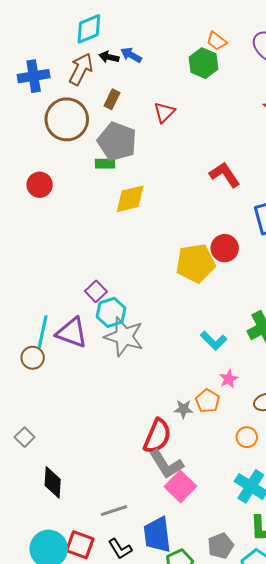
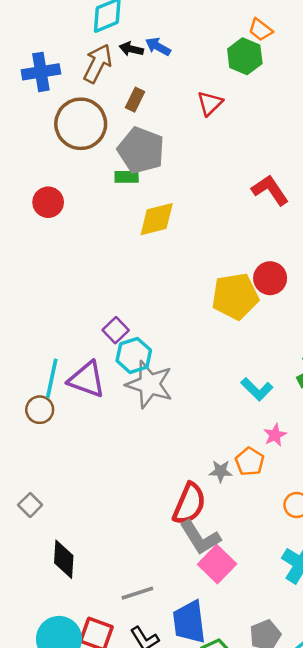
red triangle: (164, 112) -> (210, 103), moved

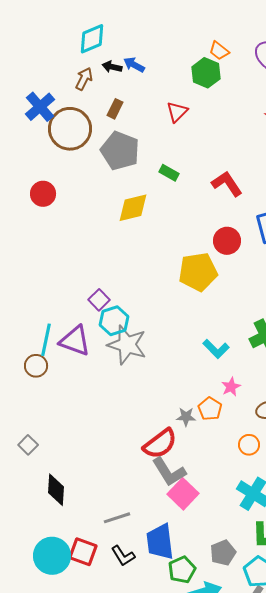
brown arrow: (98, 63) -> (84, 79), size x0.7
blue cross: (41, 72) -> (40, 107), moved, turned -32
green rectangle: (127, 177) -> (169, 173), moved, turned 30
red circle: (270, 278) -> (227, 241), moved
red semicircle: (189, 504) -> (160, 444), turned 30

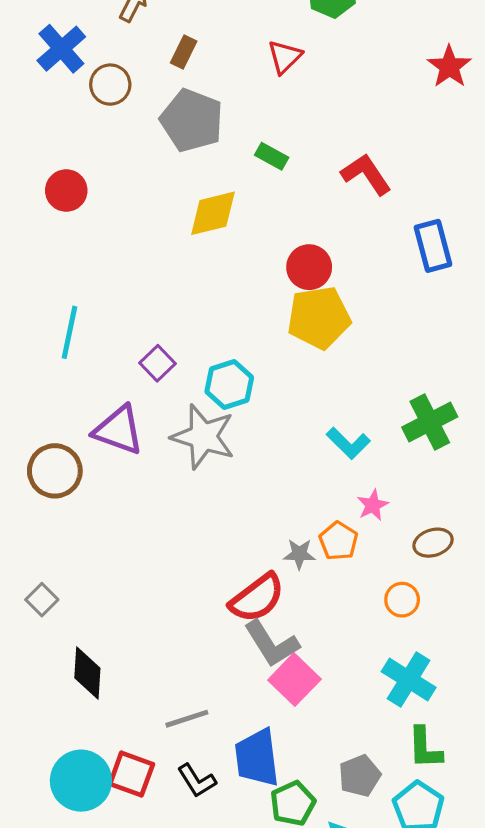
brown circle: (70, 129) -> (110, 85), size x0.6
red circle: (227, 241) -> (309, 267), moved
cyan hexagon: (114, 321) -> (229, 384), moved
cyan line: (46, 340) -> (70, 332), moved
brown circle: (36, 366) -> (55, 471), size x1.4

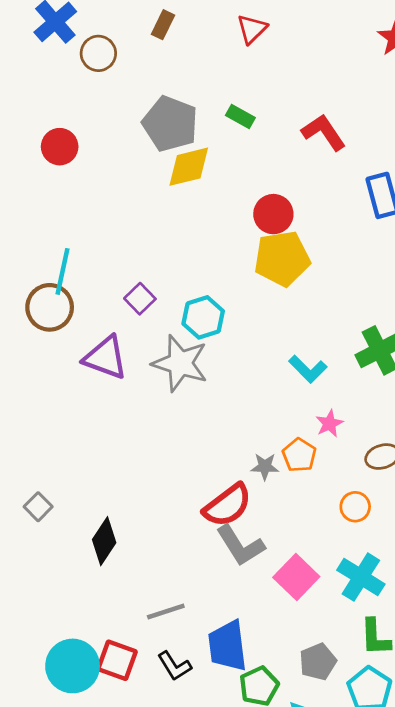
gray pentagon: (192, 120) -> (170, 124), moved
brown circle: (55, 471) -> (50, 307), moved
black diamond: (87, 673) -> (104, 541), moved, turned 30
pink square: (294, 680) -> (296, 577), moved

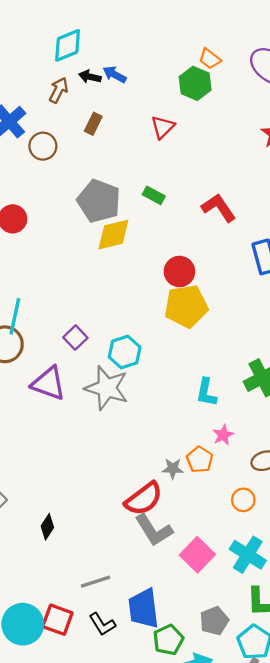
cyan L-shape: (308, 369) -> (206, 392), turned 56
black diamond: (104, 541) -> (47, 527), size x0.7

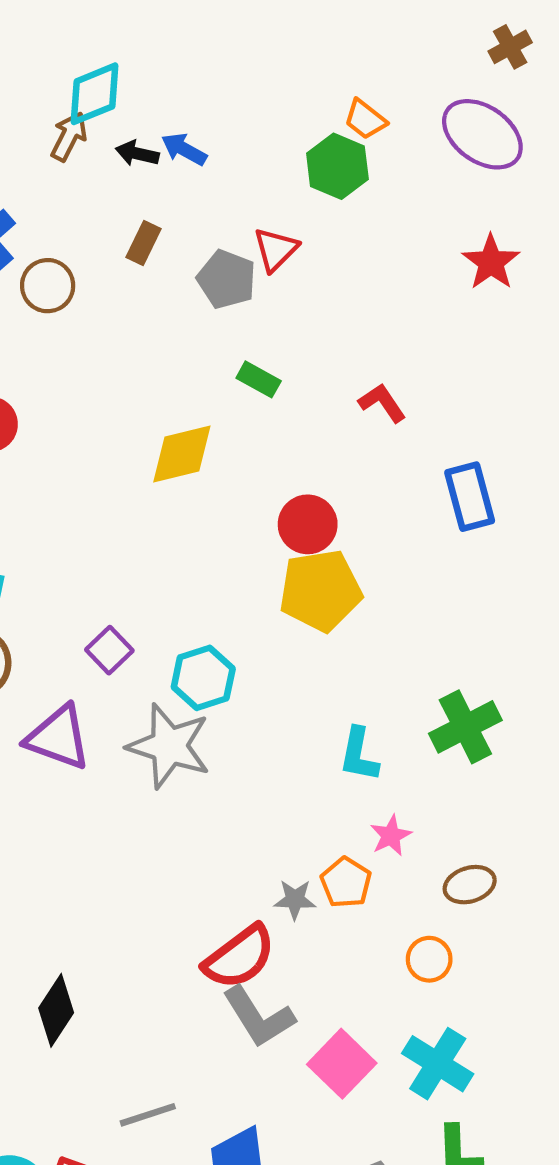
brown arrow: (59, 90) -> (69, 136), moved
gray pentagon: (99, 201) -> (227, 279), moved, size x0.7
red L-shape: (219, 208) -> (382, 403), size x0.7
black diamond: (47, 527) -> (56, 1010), size x1.4

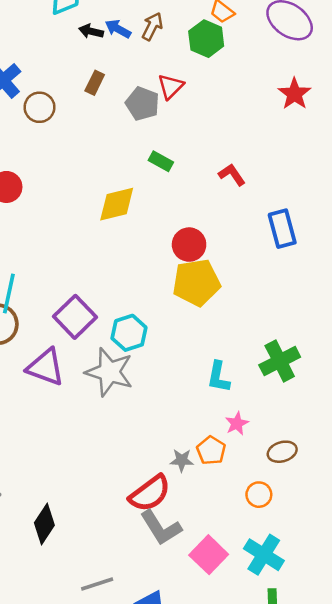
brown arrow: (69, 136) -> (152, 26), moved
purple square: (109, 650) -> (75, 317), size x1.6

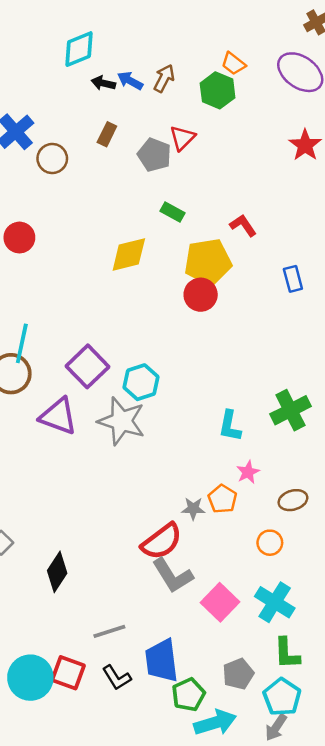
blue rectangle: (282, 229) -> (293, 279), size x0.7
yellow pentagon: (196, 283) -> (208, 262), moved

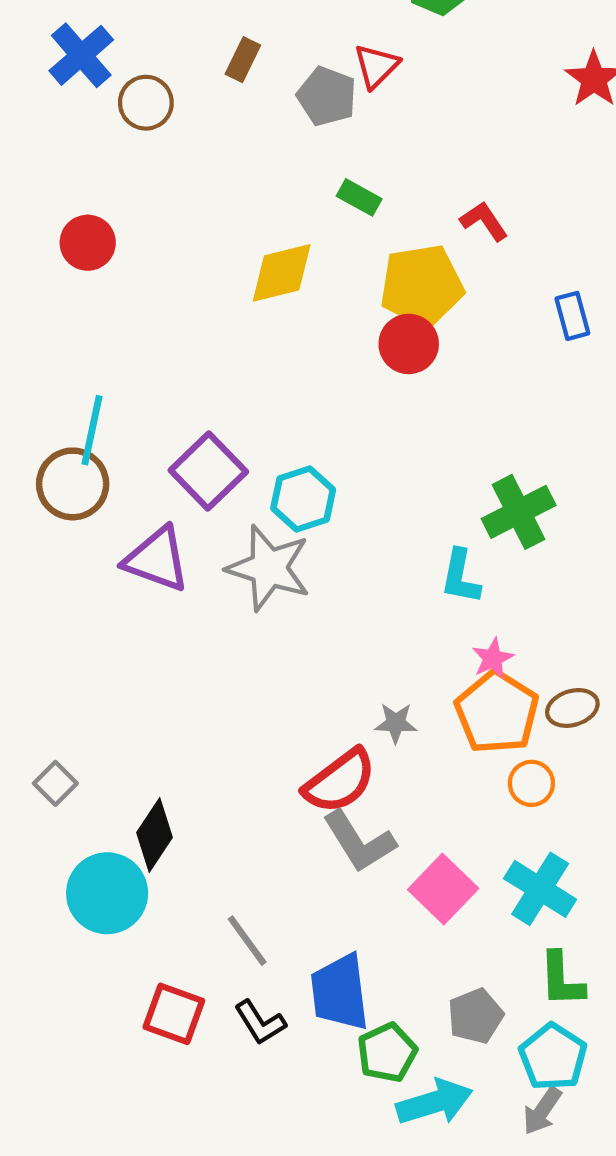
green cross: (291, 410) -> (519, 512), moved
orange pentagon: (222, 499) -> (497, 712), moved, size x1.6
gray line: (109, 631) -> (247, 941), turned 72
cyan circle: (30, 678) -> (107, 893), moved

